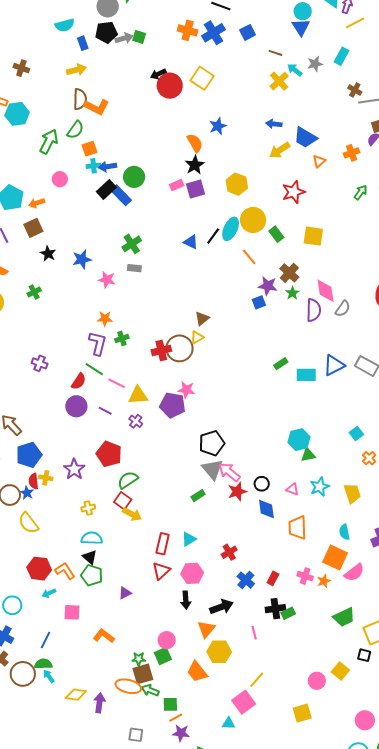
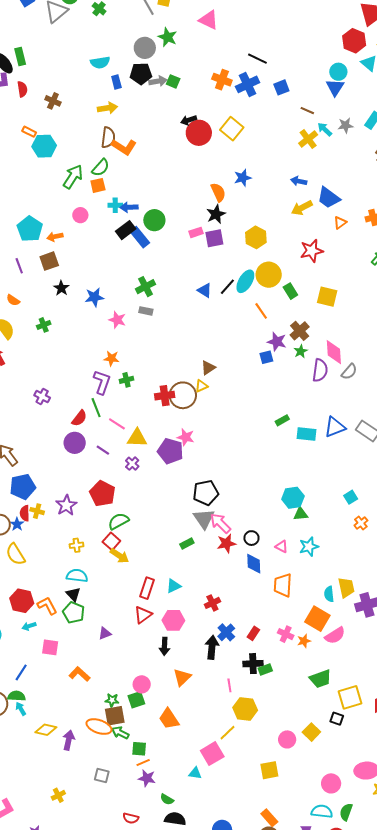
orange square: (89, 149) -> (98, 185), moved
green line: (94, 369) -> (96, 408), turned 30
yellow trapezoid: (352, 493) -> (346, 588), moved
black arrow: (221, 607) -> (212, 647), moved, turned -70
yellow hexagon: (219, 652) -> (245, 709), moved

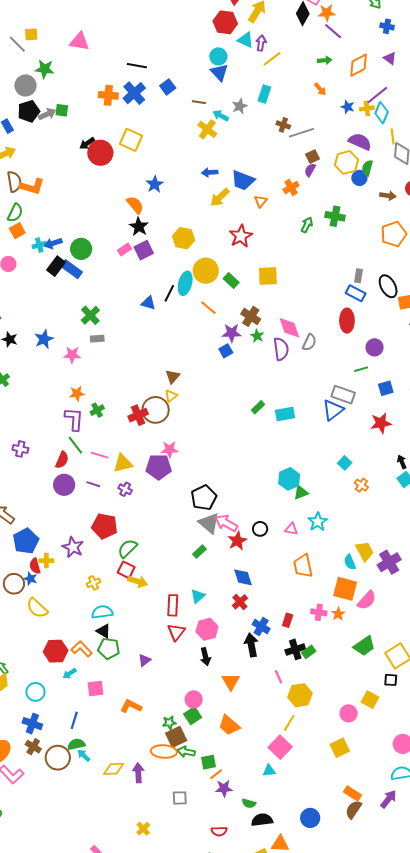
blue triangle: (335, 427) -> (333, 410), moved
blue diamond: (254, 564) -> (243, 577), moved

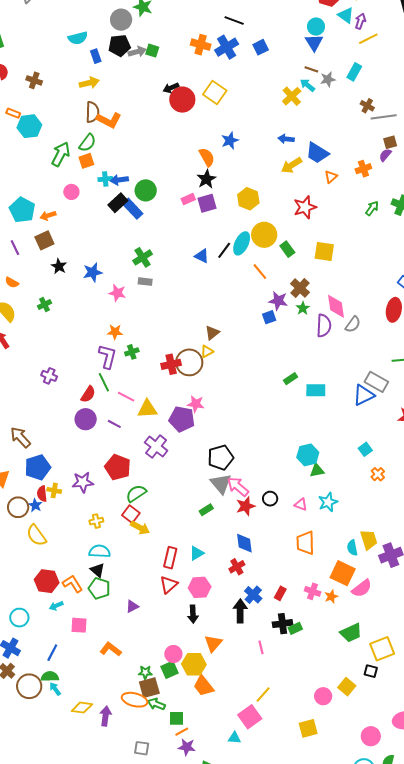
brown line: (199, 102) -> (311, 69), moved
purple cross: (125, 489) -> (156, 447), moved, size x1.6
purple star: (73, 547) -> (83, 482), turned 30
yellow hexagon: (300, 695) -> (194, 664), moved

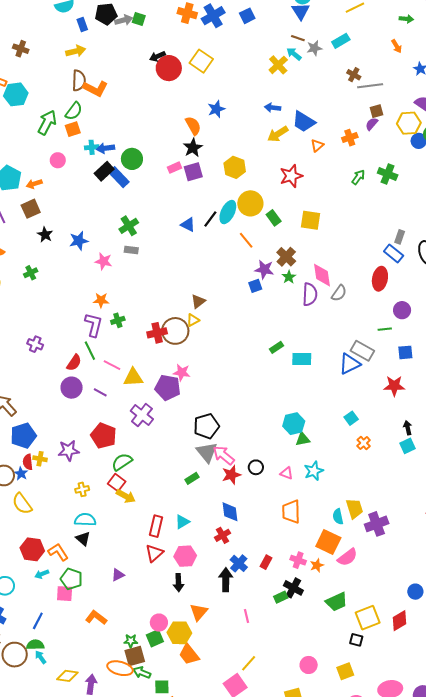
cyan rectangle: (354, 72) -> (341, 41), turned 30
green pentagon: (99, 588) -> (71, 579), moved
black cross: (282, 624) -> (293, 588), moved, turned 36
yellow square: (347, 687) -> (345, 671), moved, turned 30

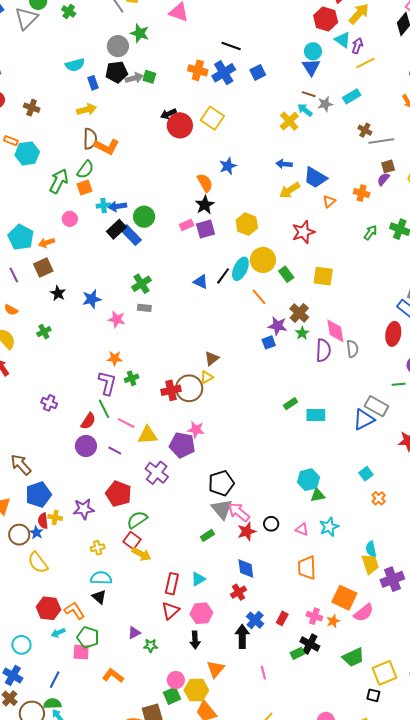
orange cross: (350, 138) -> (362, 193), turned 35
gray semicircle: (339, 293) -> (352, 349), turned -42
cyan semicircle: (338, 517) -> (371, 549), moved
green star: (131, 641) -> (151, 646), moved

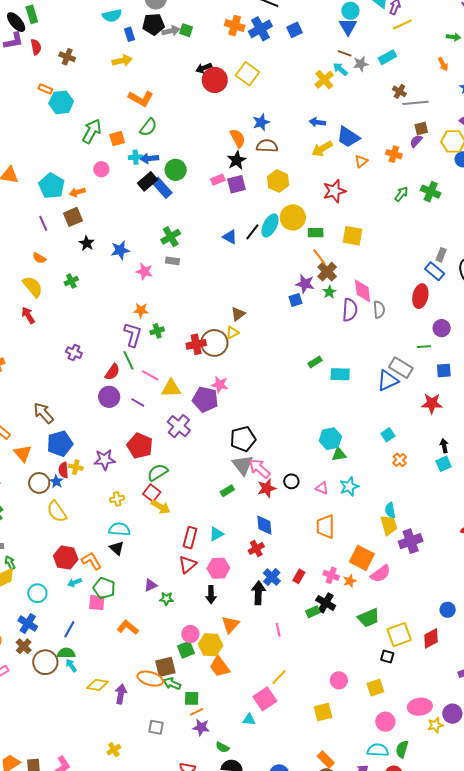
brown semicircle: (90, 139) -> (267, 146), moved, turned -90
green semicircle: (85, 170) -> (148, 127), moved
green rectangle: (286, 274) -> (316, 233), turned -56
orange line: (259, 297) -> (319, 257), moved

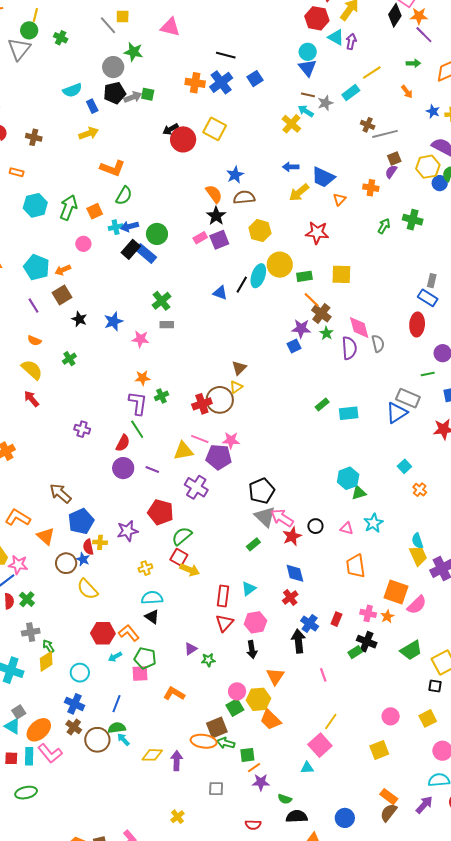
yellow line: (402, 24) -> (372, 72), moved
cyan hexagon: (61, 102) -> (35, 205), moved
red star: (334, 191) -> (317, 233), turned 30
pink line: (150, 375) -> (200, 439), moved

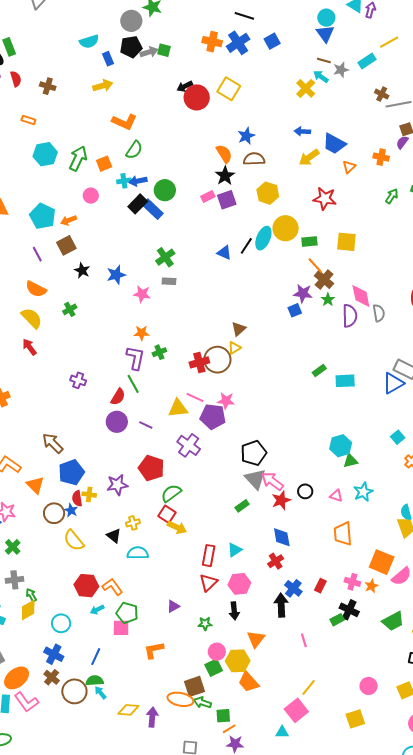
orange semicircle: (34, 341) -> (36, 289), size x1.5
black triangle: (152, 617) -> (114, 536), moved
green star: (208, 660) -> (205, 624), moved
orange L-shape: (174, 694) -> (154, 650), turned -45

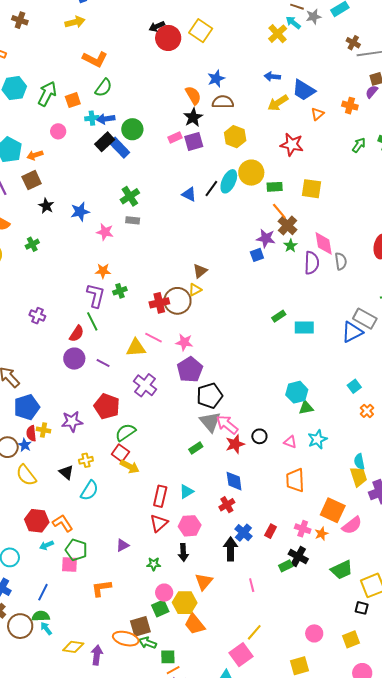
purple pentagon: (213, 417) -> (190, 370), moved, turned 30
cyan semicircle: (138, 553) -> (89, 490), turned 120

